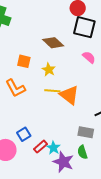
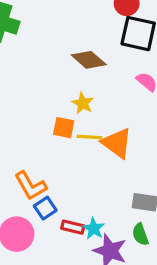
orange square: (24, 61) -> (64, 128), moved
orange L-shape: (15, 88) -> (31, 186), moved
red rectangle: (41, 147) -> (73, 227), turned 56

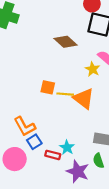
yellow star: (83, 103) -> (93, 69), moved
cyan star: (94, 228) -> (67, 147), moved

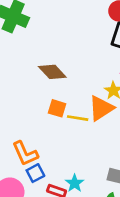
brown diamond: (66, 42) -> (52, 72), moved
orange triangle: (84, 99) -> (101, 108), moved, turned 45

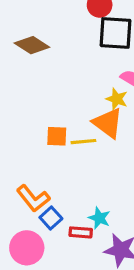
brown diamond: (52, 72) -> (32, 45), moved
orange triangle: (101, 108) -> (108, 123), turned -36

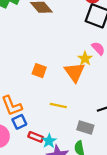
yellow line: (83, 142) -> (58, 105), moved
cyan star: (99, 218) -> (49, 141), moved

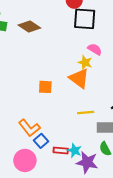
yellow line: (58, 105) -> (86, 112), moved

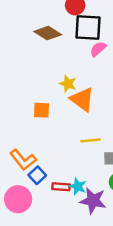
brown diamond: (29, 27) -> (48, 33), moved
pink semicircle: (95, 49) -> (98, 49), moved, turned -72
yellow star: (85, 62) -> (68, 84), moved

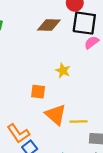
brown diamond: (48, 33) -> (49, 25), turned -35
orange triangle: (82, 99) -> (56, 115), moved

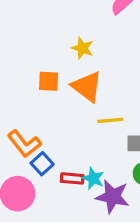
orange triangle: (56, 115) -> (87, 87), moved

